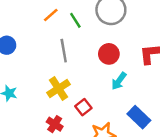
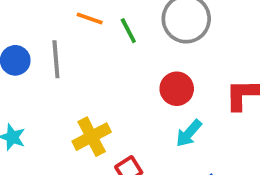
orange line: (51, 15) -> (90, 18), turned 56
gray line: (64, 51) -> (56, 59), moved

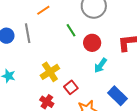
orange line: (90, 18) -> (43, 10), turned -48
green line: (128, 31) -> (71, 30), moved

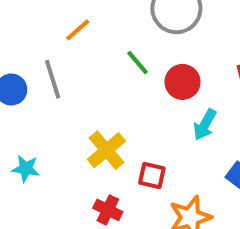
red square: (71, 87) -> (152, 175), turned -32

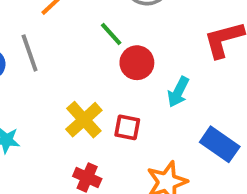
red circle: (183, 82) -> (137, 63), moved
red square: (152, 175) -> (127, 127), moved

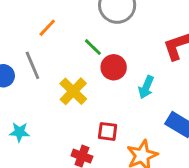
yellow cross: (84, 120) -> (73, 91), moved
red square: (127, 127) -> (108, 131), moved

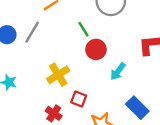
gray line: (32, 65) -> (32, 32), turned 40
yellow cross: (73, 91) -> (58, 75), moved

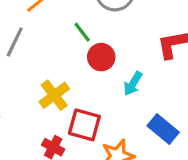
red square: (79, 99) -> (84, 125), size x1.5

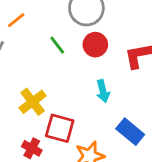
red circle: (101, 57) -> (95, 45), moved
cyan arrow: (133, 84) -> (103, 91), turned -45

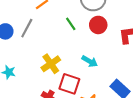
cyan arrow: (103, 91) -> (90, 61), moved, turned -49

